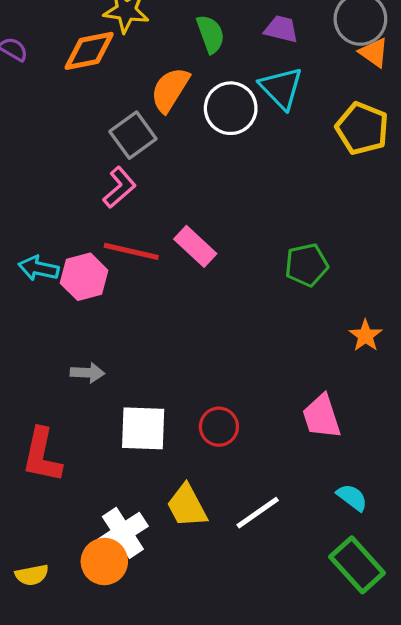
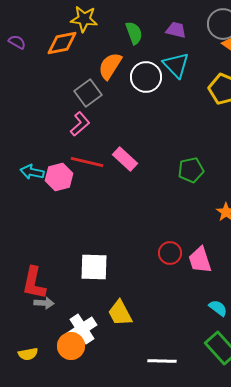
gray arrow: (87, 373) -> (44, 303), moved
red circle: (219, 427) -> (170, 253), moved
white line: (258, 513) -> (162, 361), moved, turned 36

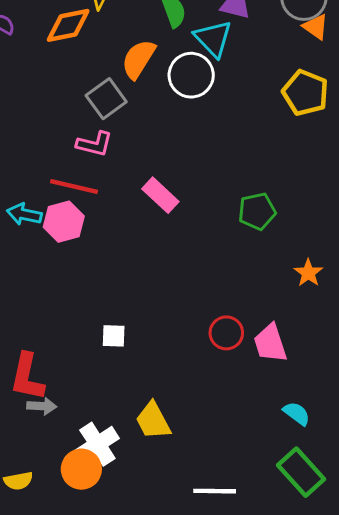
cyan triangle: (176, 65) -> (213, 39), moved
pink L-shape: (80, 124) -> (95, 144), turned 55
red line: (87, 162) -> (74, 186), moved
white square: (94, 267) -> (114, 336), moved, size x0.6

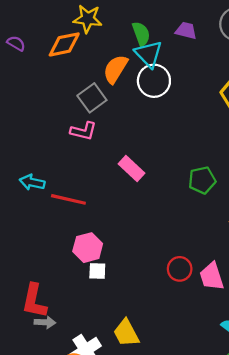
cyan triangle: (213, 39) -> (149, 54), moved
red line: (74, 186) -> (68, 199), moved
pink hexagon: (64, 222) -> (88, 248), moved

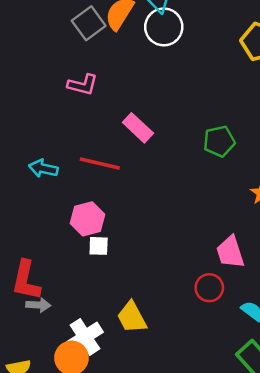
gray square: (92, 98) -> (89, 23), moved
cyan arrow: (32, 182) -> (43, 168), moved
red line: (68, 199) -> (100, 163), moved
red circle: (180, 269) -> (209, 288), moved

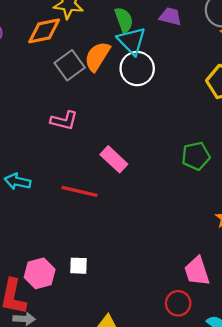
green pentagon: (219, 141) -> (196, 156), moved
cyan arrow: (43, 168) -> (18, 181), moved
pink hexagon: (87, 219) -> (40, 273), moved

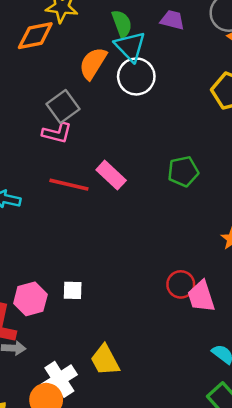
gray square: (70, 65) -> (63, 107), moved
green pentagon: (196, 156) -> (183, 171), moved
red line: (80, 191) -> (69, 185), moved
red circle: (178, 303) -> (181, 284), moved

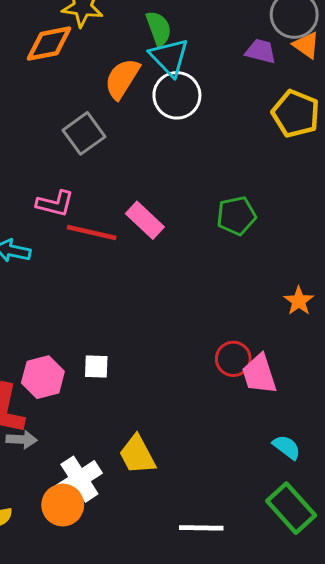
purple trapezoid: (172, 20) -> (261, 51), moved
pink L-shape: (57, 133) -> (55, 203), moved

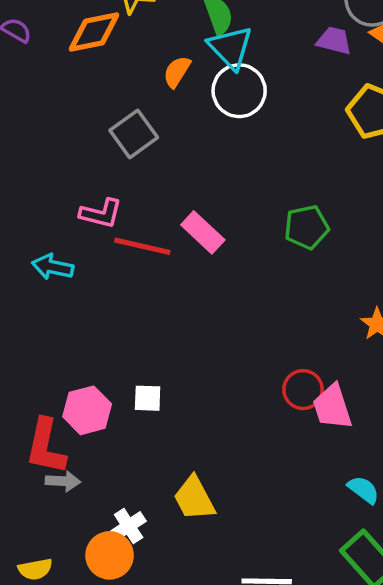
orange semicircle: (122, 79) -> (177, 72), size x0.7
white cross: (79, 479) -> (129, 526), size x0.7

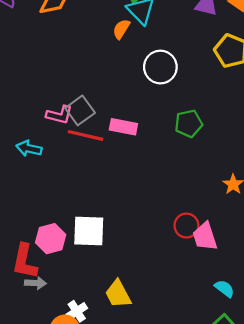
orange semicircle: (177, 72) -> (121, 29), moved
white circle: (239, 91) -> (160, 67), moved
gray square: (134, 134) -> (80, 110), moved
pink rectangle: (203, 232) -> (123, 127), turned -32
white square: (148, 398) -> (89, 231), size x1.8

